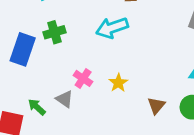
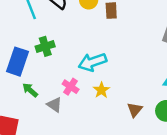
cyan arrow: (112, 28) -> (92, 62), moved
green arrow: (37, 107) -> (30, 90), moved

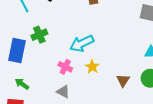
green arrow: (30, 90) -> (22, 84), moved
gray triangle: (54, 105) -> (63, 92), moved

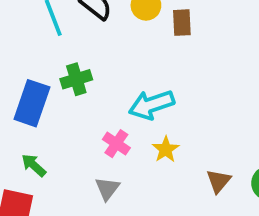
gray triangle: (63, 92) -> (107, 188), turned 32

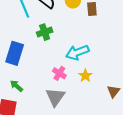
green cross: (76, 79) -> (45, 32), moved
gray triangle: (107, 188) -> (55, 97), size x1.5

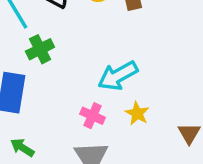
green cross: (45, 32) -> (40, 49), moved

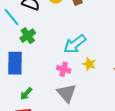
green arrow: (22, 148) -> (26, 94), turned -72

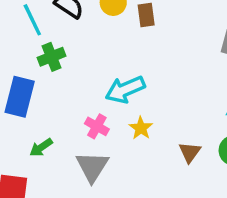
green arrow: (26, 94) -> (41, 147), moved

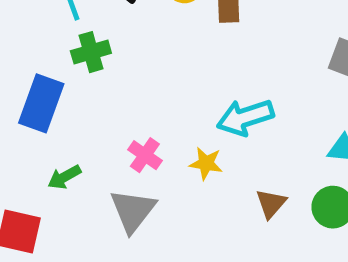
cyan arrow: (125, 90) -> (245, 117), moved
yellow star: (141, 128) -> (206, 163), turned -30

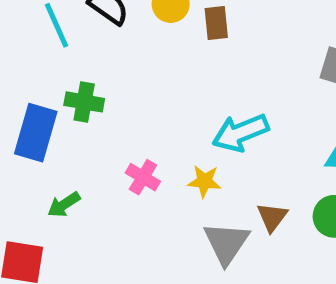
green cross: (91, 52) -> (84, 102), moved, turned 30
gray triangle: (133, 211) -> (226, 243), moved

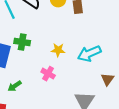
yellow star: (204, 181) -> (58, 50), moved
brown triangle: (272, 217) -> (108, 79), moved

